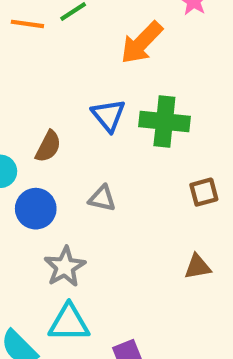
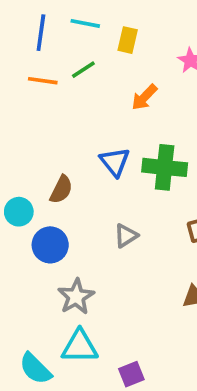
orange arrow: (142, 43) -> (144, 97), size x0.7
gray triangle: (102, 198) -> (126, 236), moved, turned -45

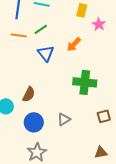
yellow rectangle: (128, 40) -> (82, 10), moved
blue triangle: (115, 162) -> (46, 53), moved
blue circle: (50, 245) -> (34, 122), moved

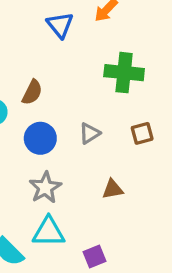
brown square: (104, 116) -> (142, 133), moved
brown triangle: (101, 152) -> (113, 189), moved

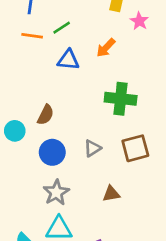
blue triangle: (60, 25) -> (68, 60), turned -45
brown square: (142, 133) -> (135, 148), size x1.5

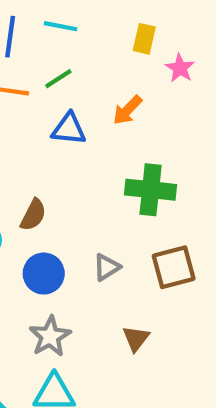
brown triangle: (111, 194) -> (136, 338), turned -42

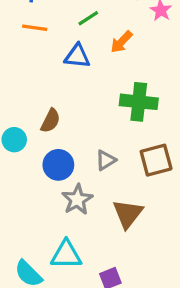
green line: (58, 79) -> (88, 18), moved
gray star: (50, 336) -> (77, 200), moved
brown triangle: (136, 338) -> (128, 214), size x1.5

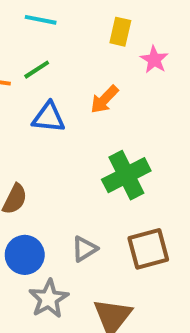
green line: (88, 18) -> (37, 70), moved
green cross: (139, 102) -> (126, 175), turned -33

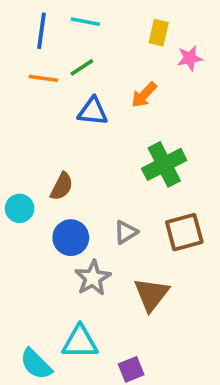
pink star: (154, 60) -> (190, 58), turned 30

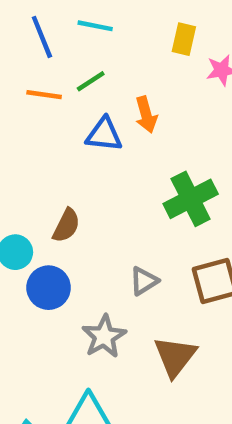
blue line: (42, 31) -> (42, 37), turned -30
orange arrow: (144, 95) -> (146, 115), moved, turned -60
blue circle: (71, 238) -> (49, 288), moved

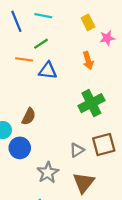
yellow rectangle: (184, 39) -> (88, 22), turned -40
orange line: (44, 95) -> (24, 59), moved
orange arrow: (146, 115) -> (88, 61), moved
gray triangle: (144, 281) -> (77, 150), moved

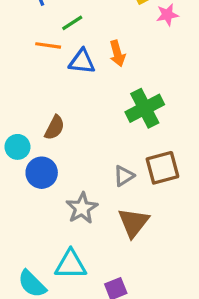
orange arrow: (88, 61) -> (117, 53), moved

